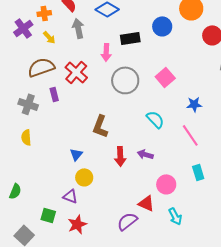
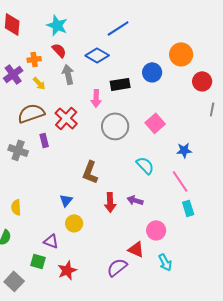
yellow semicircle: (26, 137) -> (16, 207), moved
cyan rectangle: (198, 172) -> (188, 208), moved
purple triangle: (70, 196) -> (51, 241), moved

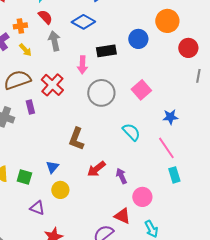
purple arrow: (135, 200) -> (121, 176), moved, turned 49
red arrow: (110, 202) -> (96, 169), turned 54
green square: (38, 261) -> (24, 177), moved

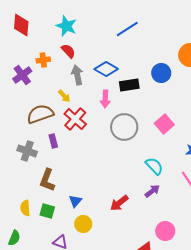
blue diamond: (83, 22) -> (106, 69), moved
yellow arrow: (25, 50) -> (64, 96), moved
brown L-shape: (76, 139) -> (47, 180), moved
purple arrow: (121, 176) -> (152, 191), moved, turned 77

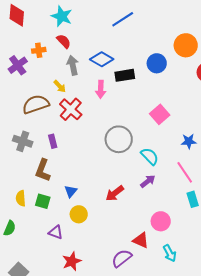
gray circle: (124, 127) -> (119, 139), moved
purple rectangle: (53, 141) -> (53, 141), moved

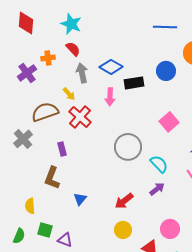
blue line: (123, 19) -> (165, 27), moved, turned 35
gray cross: (23, 141) -> (23, 139), moved, turned 30
green square: (43, 201) -> (45, 230), moved
yellow circle: (79, 214) -> (123, 230), moved

